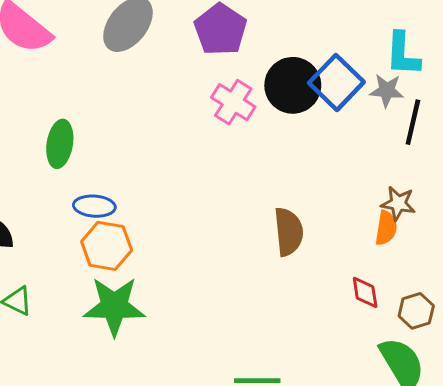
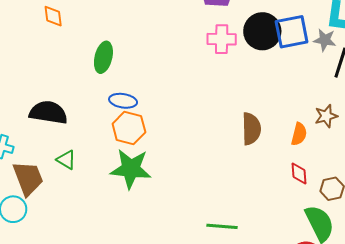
blue square: (336, 82) -> (292, 32), turned 30
pink cross: (233, 102) -> (222, 39), turned -36
brown star: (398, 203) -> (326, 116), turned -30
orange semicircle: (386, 228) -> (299, 134), moved

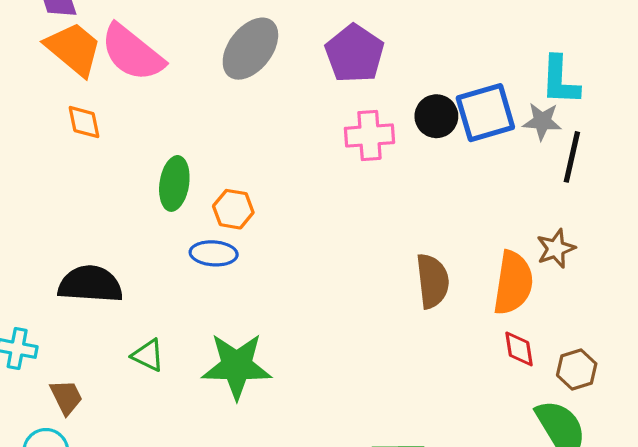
black circle: (262, 31) -> (436, 116), size x0.7
orange hexagon: (129, 128) -> (233, 209), moved, size x0.7
orange semicircle: (299, 134) -> (513, 283), size x1.6
green triangle: (66, 160) -> (148, 355), moved
brown trapezoid: (28, 178) -> (66, 397), size x0.6

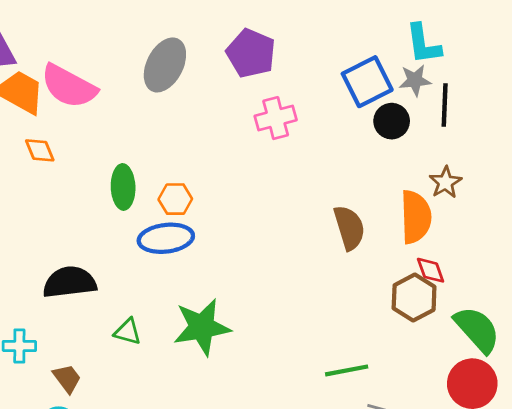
black circle: (436, 116) -> (392, 121), moved
blue ellipse: (214, 253) -> (166, 238), size x1.4
brown hexagon: (577, 369) -> (414, 298), moved, size x1.4

